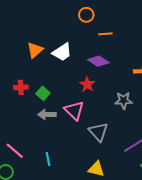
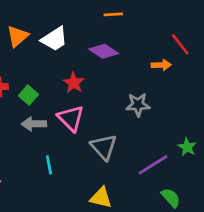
red star: (87, 84) -> (74, 83), moved
cyan line: (48, 159) -> (49, 165), moved

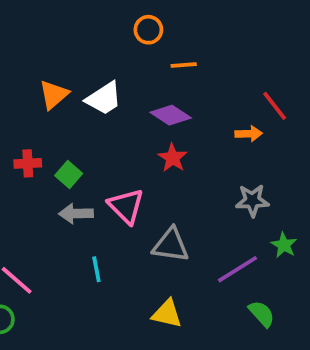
red star: (74, 83) -> (173, 158), moved
gray star: (138, 105) -> (252, 201), moved
gray triangle: (104, 147) -> (171, 245), turned -40

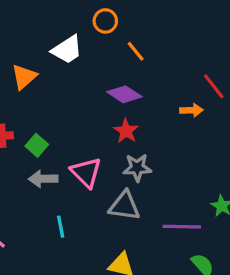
orange line: (184, 65) -> (136, 51), turned 55
white trapezoid: (104, 98) -> (67, 50), moved
gray star: (252, 201) -> (137, 168), moved
purple line: (237, 269) -> (182, 227), turned 33

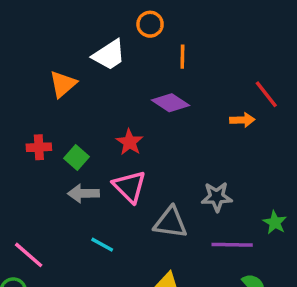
orange line: (136, 51) -> (182, 57), turned 40
red star: (126, 131) -> (130, 142), moved
gray star: (137, 168) -> (217, 197), moved
cyan line: (61, 227) -> (102, 245), turned -50

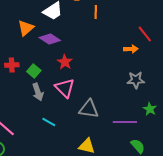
purple diamond: (171, 103) -> (50, 39), moved
gray arrow: (83, 193) -> (38, 92), turned -108
gray star: (217, 197) -> (136, 80), moved

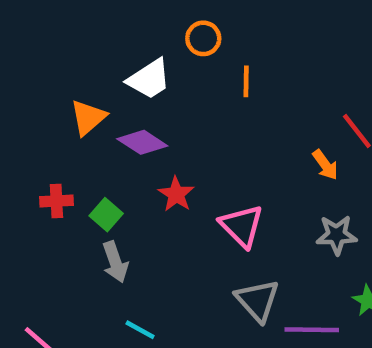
orange arrow: (131, 49) -> (325, 165), turned 56
pink triangle: (65, 88) -> (242, 226), moved
gray triangle: (89, 109) -> (257, 300), moved, turned 40

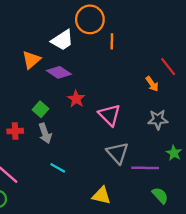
orange circle: (203, 38) -> (90, 19), size x1.6
red cross: (56, 201) -> (15, 131), moved

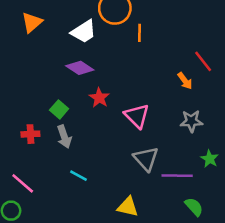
orange triangle: (31, 60) -> (32, 22), moved

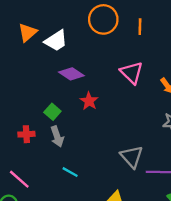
white trapezoid: (84, 32) -> (56, 41), moved
orange line: (139, 33) -> (140, 27), moved
pink triangle: (137, 116) -> (132, 73), moved

